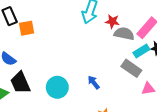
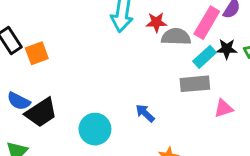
gray rectangle: (131, 68) -> (195, 84), turned -30
black trapezoid: (20, 83) -> (41, 112), moved, turned -90

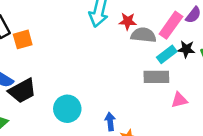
blue arrow: (145, 113) -> (110, 122), moved, turned 36

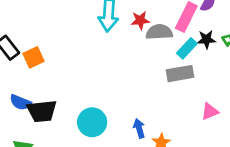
black trapezoid: (22, 91) -> (42, 111), turned 32
pink triangle: (179, 100) -> (210, 111), moved

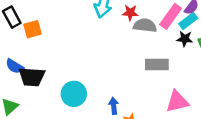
cyan rectangle: (187, 48) -> (188, 21), moved
pink triangle: (210, 111) -> (177, 102), size x1.5

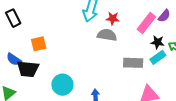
cyan rectangle: (188, 21) -> (158, 57), moved
gray semicircle: (145, 26) -> (107, 35), moved
orange square: (33, 29) -> (39, 44), moved

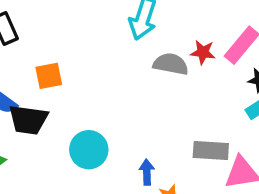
red star: (113, 18) -> (203, 52), moved
gray rectangle: (133, 63) -> (211, 150), moved

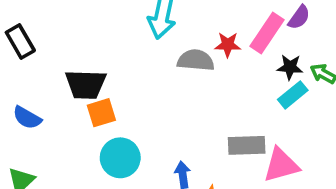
orange square: (49, 76) -> (101, 113), moved
black trapezoid: (28, 120) -> (86, 84), moved

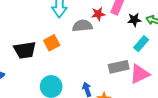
cyan rectangle: (293, 95) -> (141, 44), moved
orange square: (101, 113) -> (52, 43), moved

